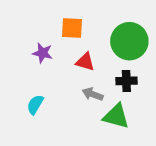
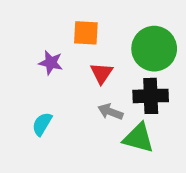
red triangle: (85, 62) -> (102, 73), turned 48
black cross: (126, 81) -> (151, 96), size x1.4

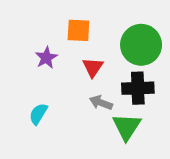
purple star: (51, 63) -> (46, 58), turned 30
green triangle: (138, 138) -> (127, 127), turned 48

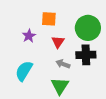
cyan semicircle: (38, 114) -> (24, 71), size x1.5
green triangle: (127, 127) -> (60, 86), moved

